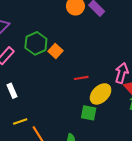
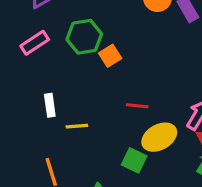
white rectangle: (12, 91) -> (50, 105), moved
yellow line: (20, 121) -> (77, 126), moved

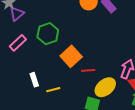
orange square: (110, 56) -> (71, 56), moved, size x1.5

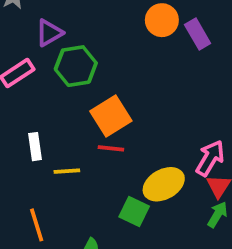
purple triangle: (17, 14) -> (49, 33), moved
red line: (88, 70) -> (111, 148), moved

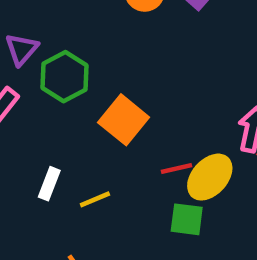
white rectangle: (35, 147) -> (49, 184), turned 48
red line: (111, 148) -> (177, 169), moved

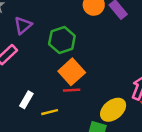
green hexagon: (65, 77) -> (62, 40), moved
red line: (177, 169) -> (72, 90), moved

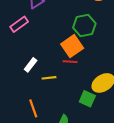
green hexagon: (62, 40) -> (84, 26), moved

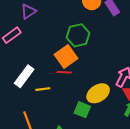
white rectangle: (31, 65) -> (24, 76), size x1.5

